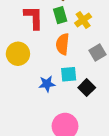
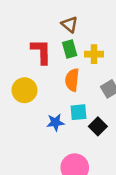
yellow cross: (83, 20) -> (94, 54), turned 35

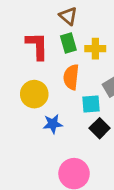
yellow circle: (24, 90) -> (34, 94), moved
cyan square: (79, 112) -> (91, 104), moved

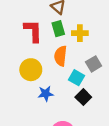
cyan square: (91, 104) -> (76, 78), turned 35

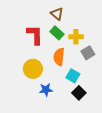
green rectangle: (58, 29) -> (57, 33), turned -32
gray square: (94, 64) -> (88, 53), moved

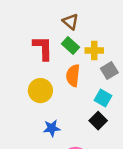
cyan square: (73, 76) -> (103, 98), moved
blue star: (46, 90) -> (52, 128), moved

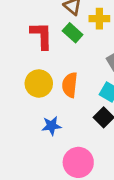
yellow cross: (94, 50) -> (99, 19), moved
orange semicircle: (73, 76) -> (70, 85), moved

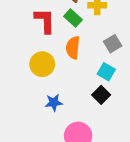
orange semicircle: (70, 85) -> (73, 48), moved

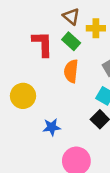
yellow circle: (42, 64) -> (23, 96), moved

